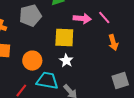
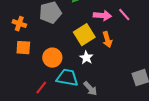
yellow square: (64, 38) -> (84, 35), turned -35
orange arrow: (113, 43) -> (107, 40), moved

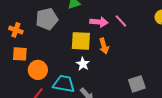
yellow square: (84, 35) -> (81, 41), turned 35
orange circle: (52, 58) -> (38, 70), moved

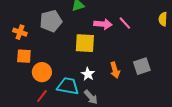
orange arrow: (104, 46) -> (115, 70), moved
white star: (83, 64) -> (88, 74), moved
gray square: (137, 84) -> (142, 66), moved

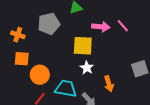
orange arrow: (115, 70) -> (109, 84), moved
white star: (88, 74) -> (87, 68), moved

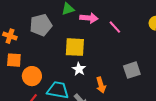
pink arrow: (101, 27) -> (89, 18), moved

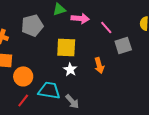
gray square: (132, 70) -> (123, 45), moved
orange arrow: (101, 85) -> (99, 65), moved

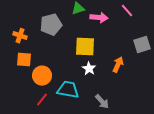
pink line: (106, 27) -> (127, 11), moved
orange arrow: (99, 65) -> (118, 65), turned -140
gray arrow: (72, 101) -> (102, 102), moved

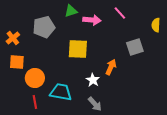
orange cross: (20, 36) -> (13, 38), turned 32
white star: (89, 69) -> (93, 80), moved
red line: (42, 100) -> (35, 102), turned -48

